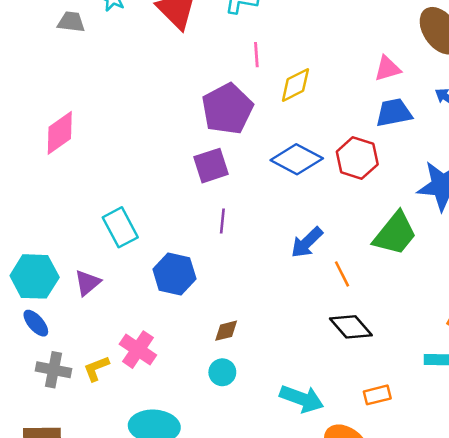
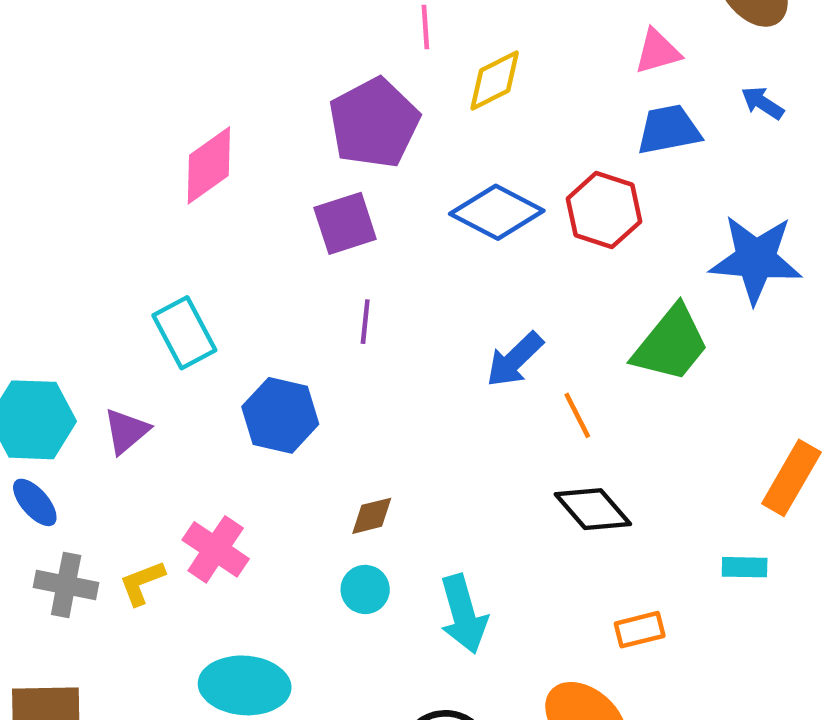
pink diamond: (60, 133) -> (209, 165), moved
cyan arrow: (302, 399) -> (463, 614), moved, turned 54

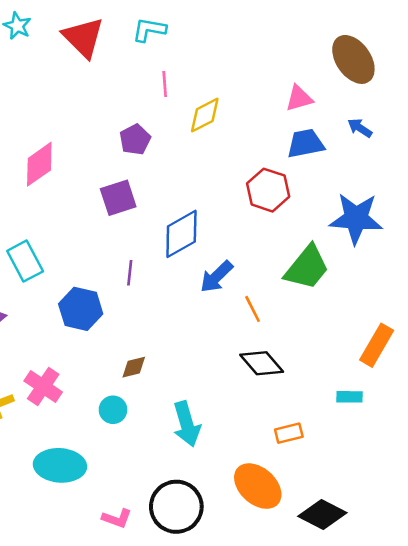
purple pentagon: (374, 123) -> (135, 140), size x0.6
blue diamond: (497, 212) -> (181, 234), moved, turned -57
purple line: (365, 322) -> (130, 273), moved
cyan circle: (365, 589) -> (113, 410), moved

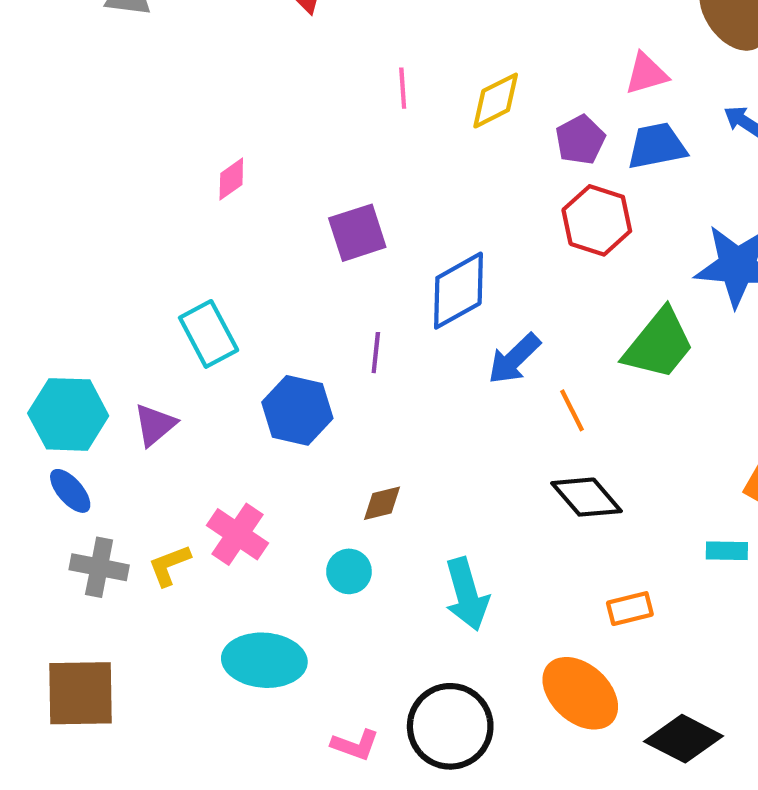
pink line: (165, 84) -> (403, 88), moved
purple pentagon: (135, 140) -> (580, 140), moved
pink diamond: (39, 164) -> (231, 179), size x0.6

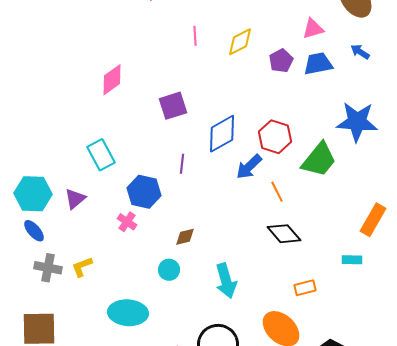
pink diamond: (231, 179) -> (112, 80), size x1.5
red hexagon: (597, 220) -> (275, 137), moved
pink cross: (237, 534) -> (127, 222), moved, size x0.7

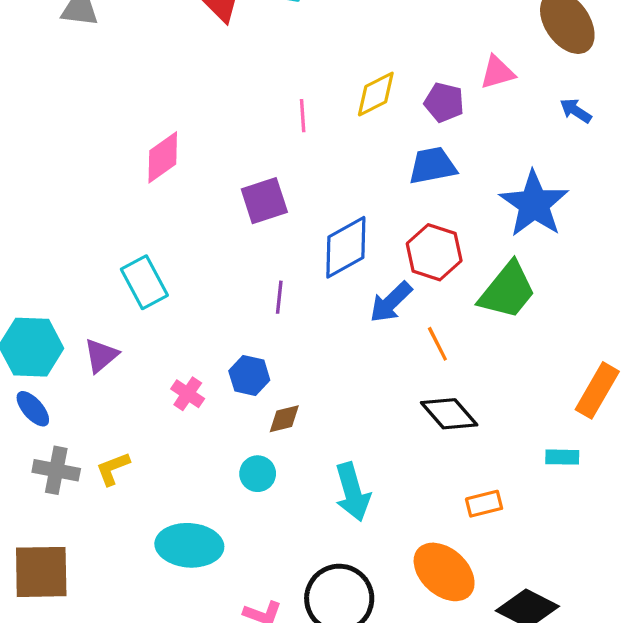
pink line: (195, 36) -> (303, 116), moved
purple pentagon: (281, 61) -> (444, 102), moved, turned -30
blue trapezoid: (318, 64) -> (432, 166), moved
blue star: (357, 122) -> (534, 204), moved, turned 30
blue hexagon: (144, 192) -> (249, 375), moved, size x0.7

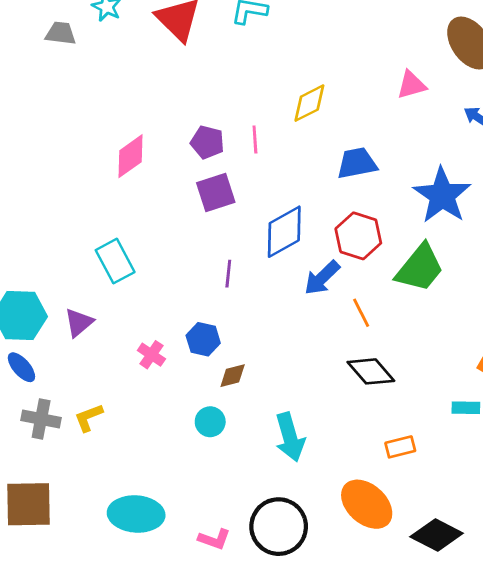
purple pentagon: (444, 102) -> (207, 142), moved
pink line: (303, 116) -> (255, 139), moved
cyan ellipse: (189, 545) -> (136, 514), moved

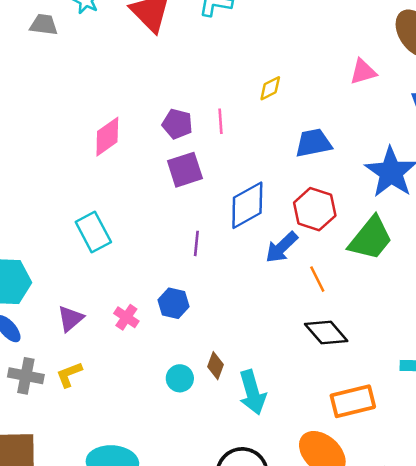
yellow diamond: (309, 103) -> (270, 88), size x0.7
purple triangle: (79, 323) -> (70, 319), moved
brown diamond: (233, 376) -> (215, 366), moved, turned -56
orange rectangle: (400, 447) -> (353, 401), size x1.6

